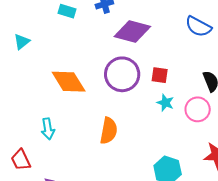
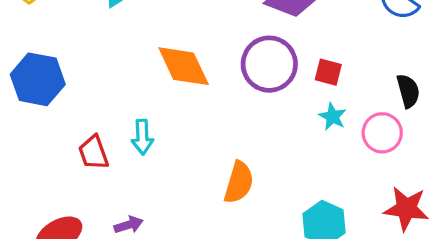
orange semicircle: (109, 131) -> (239, 182), moved
red trapezoid: (21, 160) -> (93, 153), moved

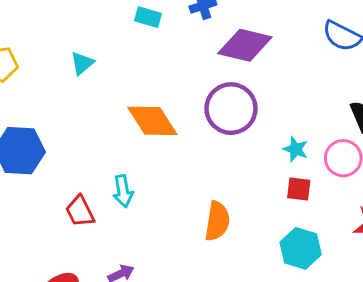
red square: (328, 72) -> (299, 189), moved

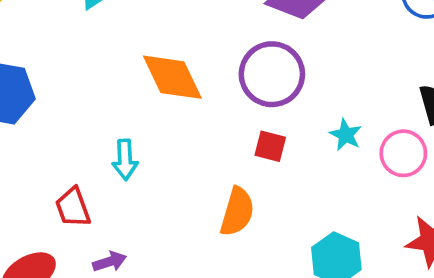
red square: (299, 189) -> (270, 146), moved
red trapezoid: (80, 211) -> (73, 207), moved

